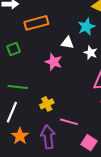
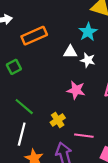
white star: (91, 53) -> (88, 60), moved
pink star: (54, 62) -> (76, 90), moved
green line: (18, 87) -> (24, 107), turned 42

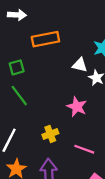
green line: (24, 107) -> (19, 96), moved
pink line: (84, 136) -> (84, 149), moved

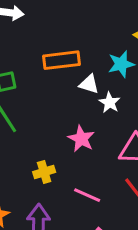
orange rectangle: (45, 39) -> (62, 60), moved

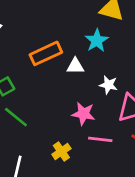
white star: (110, 103) -> (108, 85), moved
pink line: (87, 195) -> (100, 139), moved

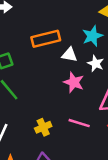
white star: (108, 85) -> (96, 63), moved
pink star: (83, 114) -> (74, 82), moved

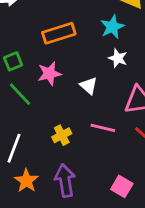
white triangle: (69, 55) -> (89, 86), moved, turned 35
pink star: (74, 82) -> (49, 74), moved, turned -30

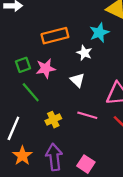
white star: (118, 58) -> (84, 53), moved
green square: (13, 61) -> (23, 65), moved
green line: (20, 94) -> (31, 92), moved
pink square: (122, 186) -> (86, 164), moved

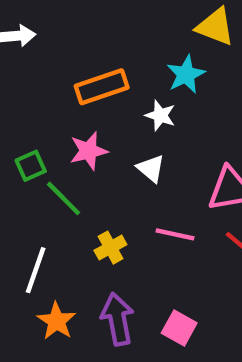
green square: (23, 65) -> (31, 166), moved

